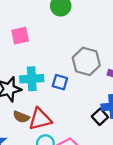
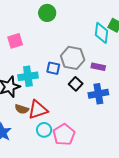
blue square: (60, 82) -> (53, 68), moved
black square: (100, 117) -> (76, 84), moved

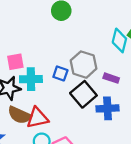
pink square: (15, 41) -> (15, 62), moved
black square: (76, 84) -> (83, 94), size x1.6
brown semicircle: (22, 109) -> (20, 115), size x1.5

